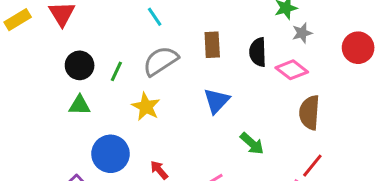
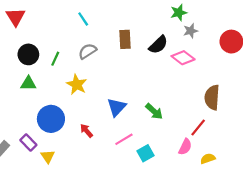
black semicircle: (258, 52) -> (158, 45), turned -132
gray semicircle: (161, 61) -> (87, 51), size x0.7
blue triangle: (217, 101) -> (116, 107), moved
brown semicircle: (309, 113) -> (212, 97), moved

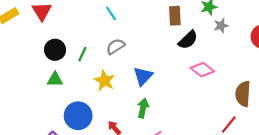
brown rectangle: (125, 39) -> (175, 16), moved
pink diamond: (183, 58) -> (202, 70), moved
blue triangle: (116, 107) -> (143, 76), moved
green arrow: (154, 111) -> (143, 108), moved, turned -120

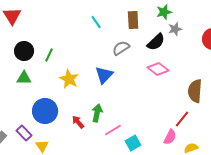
cyan line: (111, 13) -> (96, 22), moved
black semicircle: (188, 40) -> (156, 42), moved
gray semicircle: (115, 46) -> (121, 48), moved
green arrow: (143, 108) -> (97, 113), moved

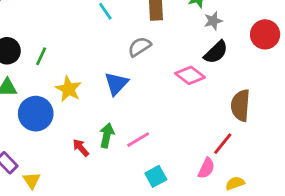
black semicircle: (156, 42) -> (216, 52), moved
blue circle: (45, 111) -> (36, 114), moved
pink line: (113, 130) -> (138, 140), moved

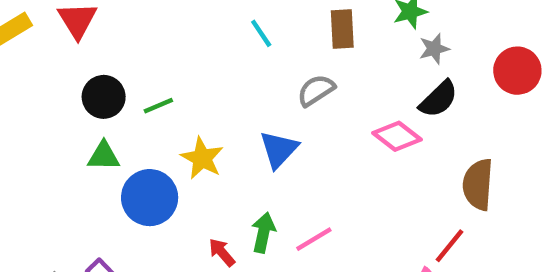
green line: (41, 56) -> (158, 106), turned 42

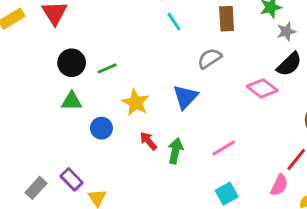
blue circle: (150, 198) -> (101, 128), size x0.6
pink line: (314, 239) -> (224, 148), moved
red arrow: (222, 252) -> (148, 141), moved

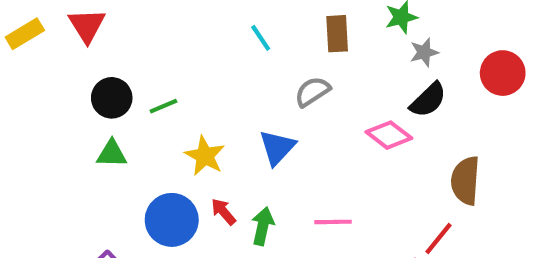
blue circle: (101, 128) -> (172, 220), moved, size x1.6
pink line: (224, 148) -> (333, 222), turned 30

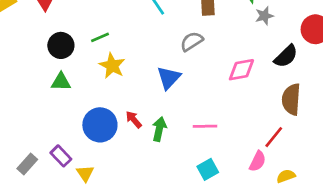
black semicircle: (428, 100) -> (286, 56), moved
green line: (163, 106) -> (100, 37), moved
pink diamond: (389, 135) -> (241, 70), turned -48
yellow star: (205, 156) -> (112, 66), moved

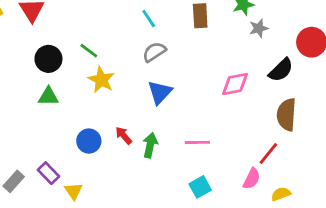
green line: (100, 37) -> (89, 51), turned 60
gray semicircle: (192, 41) -> (154, 52), moved
blue circle: (100, 125) -> (89, 141), size x0.7

